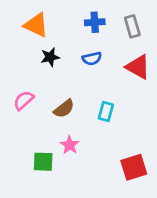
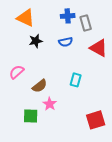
gray rectangle: (132, 26) -> (86, 23), moved
brown semicircle: (64, 109) -> (40, 86), moved

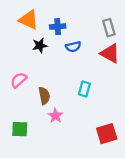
blue cross: (68, 16) -> (58, 27), moved
gray rectangle: (86, 23) -> (109, 28), moved
brown semicircle: (40, 86) -> (44, 96), turned -63
green square: (31, 116) -> (20, 129), moved

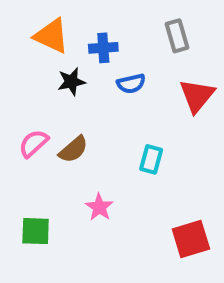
gray rectangle: (109, 28) -> (177, 36), moved
red triangle: (110, 53) -> (197, 96), turned 40
brown semicircle: (44, 96) -> (73, 149), moved, turned 60

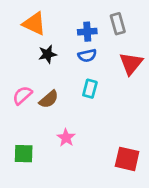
blue cross: (103, 48) -> (87, 32), moved
cyan rectangle: (151, 159) -> (90, 89), moved
red square: (191, 239) -> (127, 159), turned 30

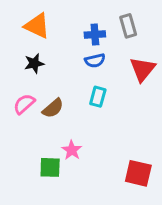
black star: (47, 54) -> (34, 63), moved
green square: (24, 154) -> (50, 167), moved

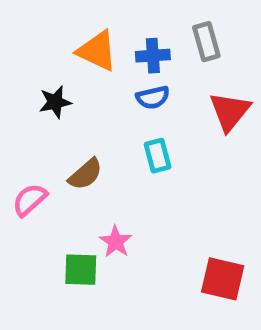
orange triangle: (37, 26) -> (97, 51), moved
cyan rectangle: (98, 97) -> (158, 156), turned -30
pink semicircle: (24, 104) -> (30, 200), moved

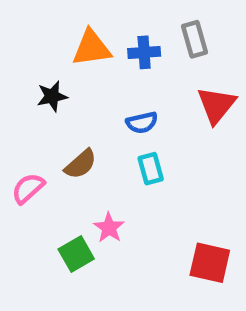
orange triangle: (97, 51) -> (91, 48), turned -33
blue semicircle: (153, 97) -> (142, 123), moved
cyan rectangle: (158, 156) -> (151, 169), moved
green square: (81, 270) -> (76, 254), turned -32

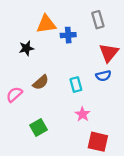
blue cross: (144, 52) -> (68, 35), moved
blue semicircle: (142, 123) -> (103, 76), moved
pink star: (109, 228) -> (82, 114), moved
red square: (210, 263) -> (98, 142), moved

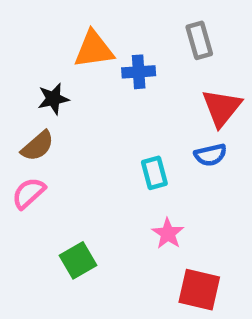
brown semicircle: (41, 82) -> (38, 146), moved

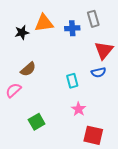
blue cross: (139, 72) -> (72, 28), moved
black star: (53, 99) -> (22, 32), moved
brown semicircle: (38, 146) -> (28, 69), moved

